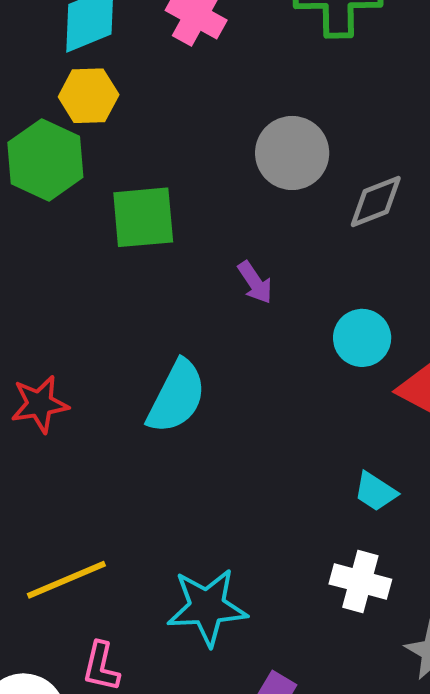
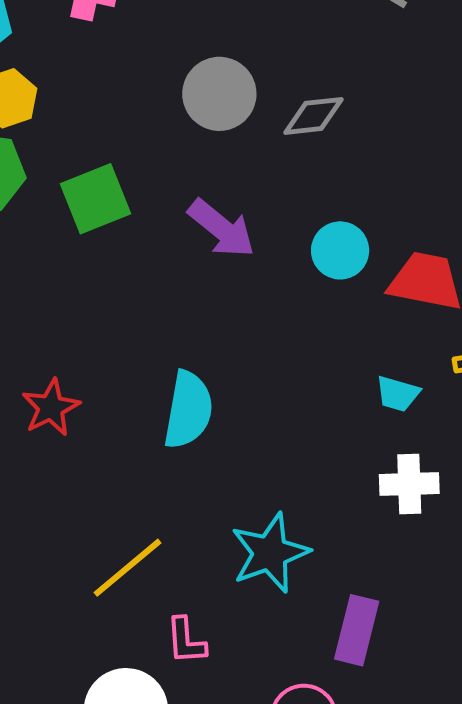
gray diamond: (376, 202) -> (314, 116), turned 32
purple arrow: (255, 282) -> (222, 228), size x1.6
cyan semicircle: (177, 397) -> (188, 410), moved

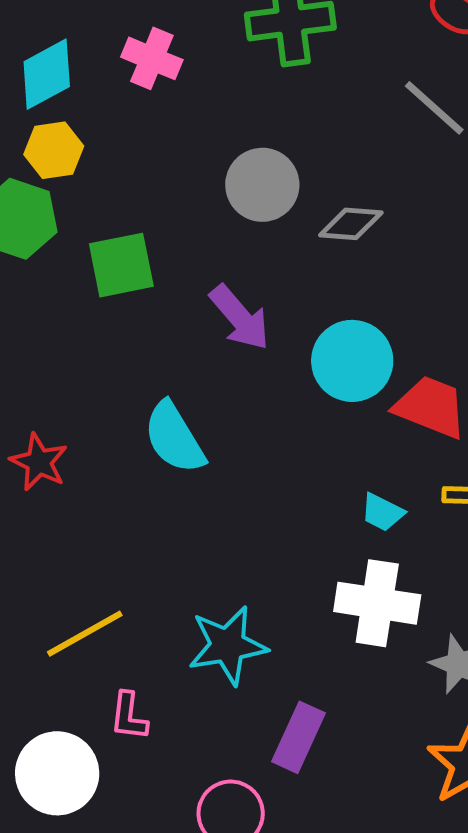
cyan circle: (340, 250) -> (352, 361), size x1.4
red star: (51, 408) -> (39, 462), turned -30
cyan semicircle: (188, 410) -> (174, 438), moved, turned 128
white cross: (409, 484) -> (377, 603), size x1.4

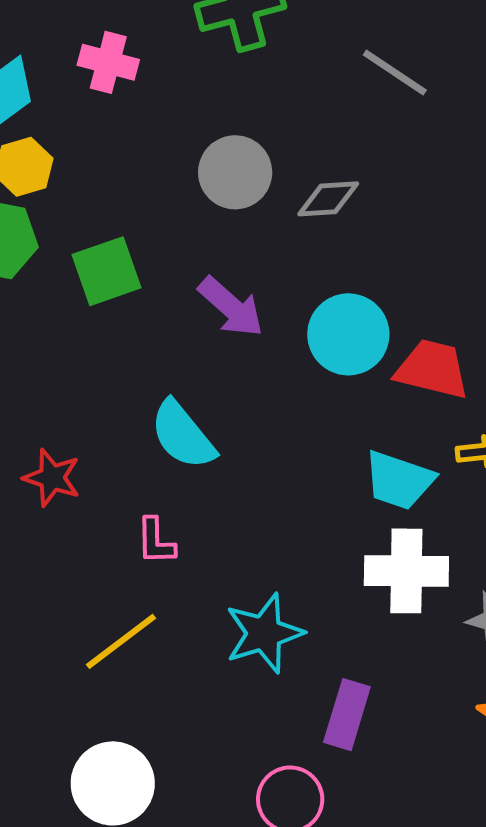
cyan trapezoid: (382, 512) -> (399, 480), size x1.6
pink L-shape: (129, 716) -> (156, 541), moved

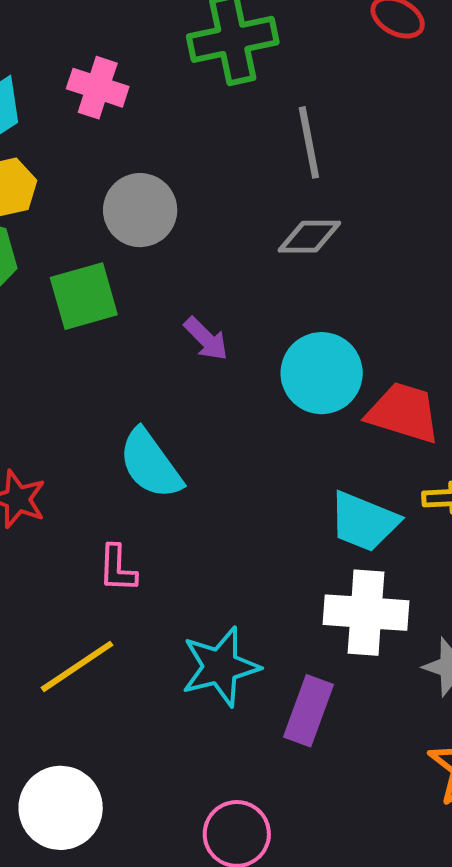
gray line: (395, 73) -> (309, 142), moved, turned 42
gray circle: (235, 172) -> (140, 210), moved
purple arrow: (231, 307) -> (206, 339), size x0.7
purple rectangle: (347, 715) -> (309, 711), moved

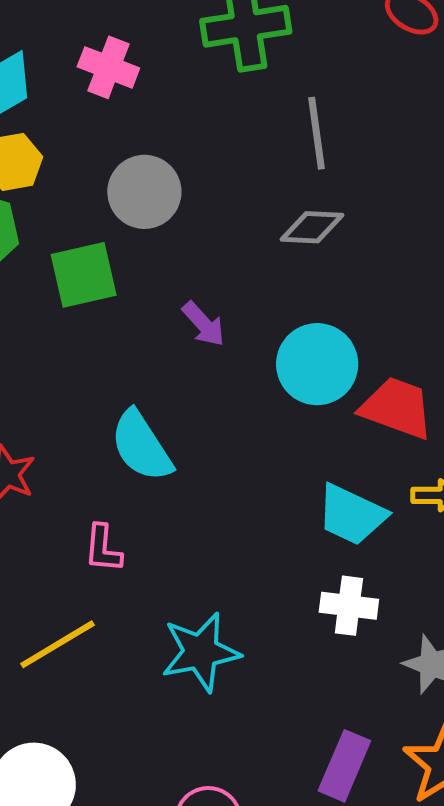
white cross: (366, 613) -> (349, 606), size x0.7
purple rectangle: (309, 711) -> (344, 766), moved

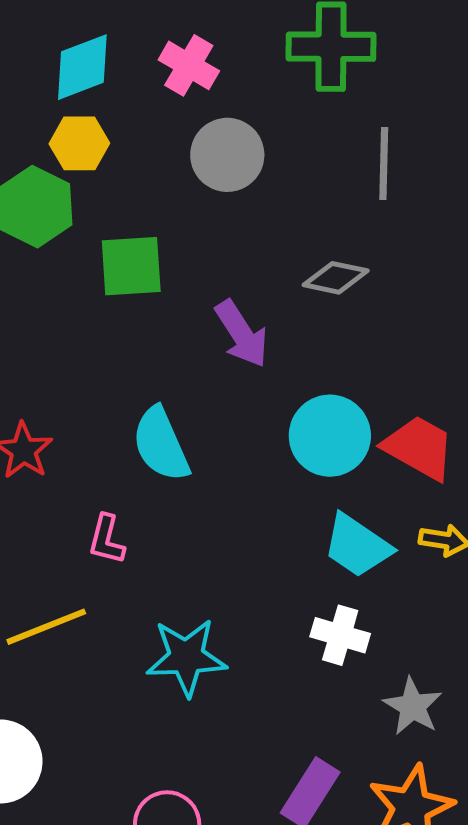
gray circle: (144, 192) -> (227, 155), moved
gray diamond: (312, 227) -> (336, 278), moved
purple arrow: (203, 324) -> (242, 334), size x1.4
cyan circle: (317, 364) -> (330, 436), moved

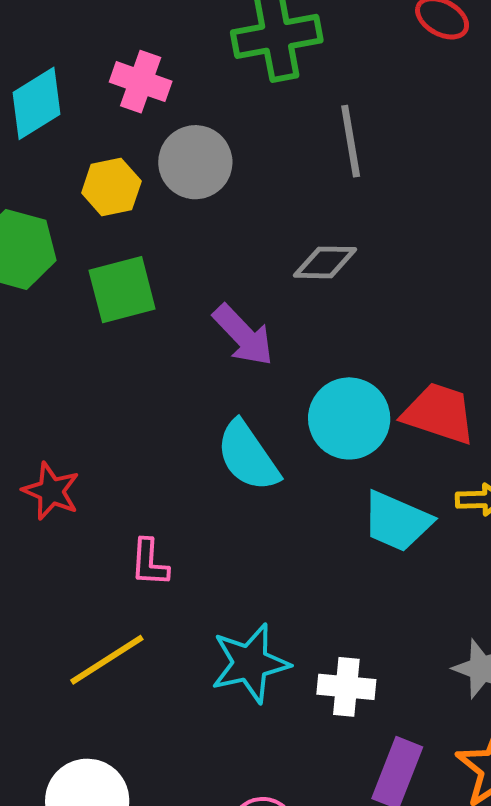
yellow hexagon: (79, 143) -> (111, 187), moved
cyan semicircle: (161, 444) -> (248, 456), moved
white cross: (340, 635) -> (346, 687), moved

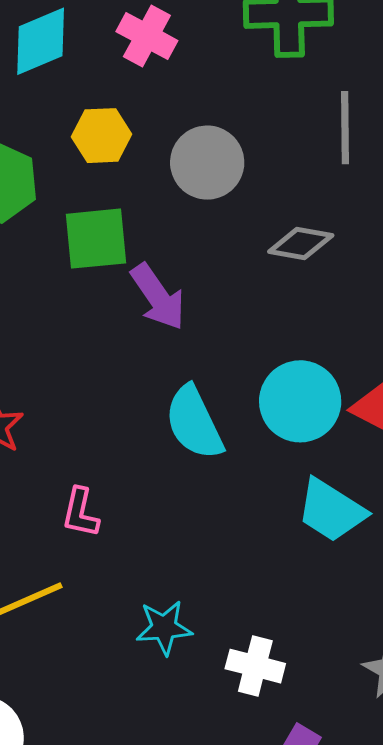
gray circle: (195, 162) -> (207, 163), moved
purple arrow: (243, 335) -> (158, 297), moved
cyan star: (250, 663) -> (164, 628), size x0.7

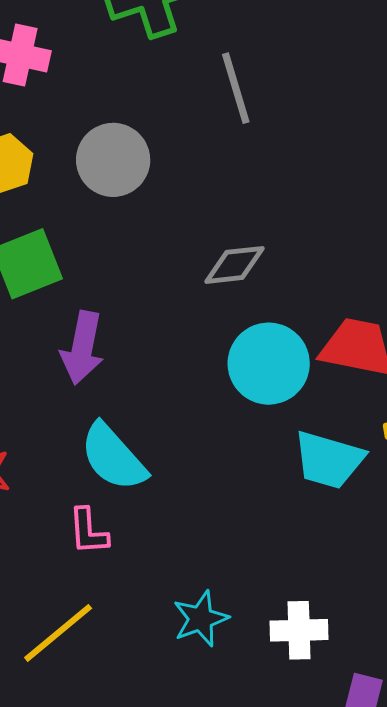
gray diamond: (301, 243) -> (235, 265), moved
purple arrow: (158, 297) -> (82, 348), moved, turned 62
cyan semicircle: (194, 423) -> (113, 457), moved

